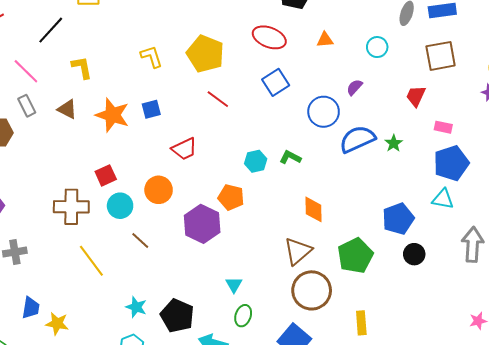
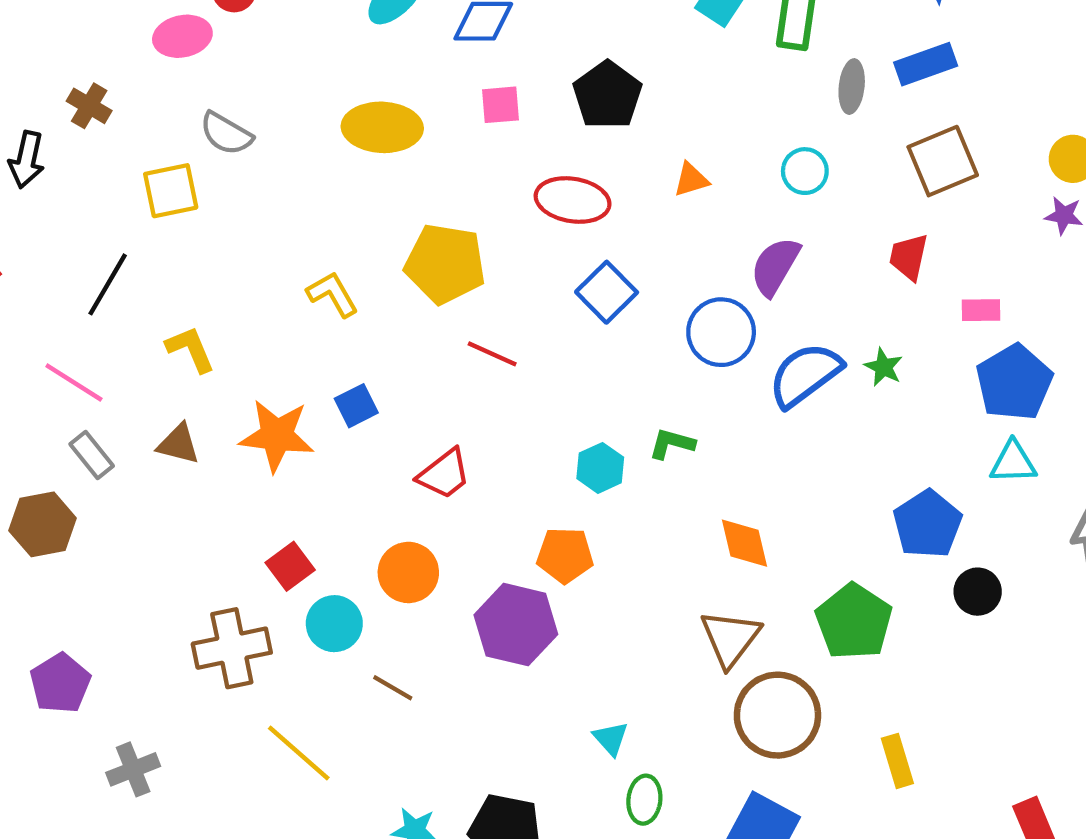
purple semicircle: (354, 87) -> (775, 266), size x1.6

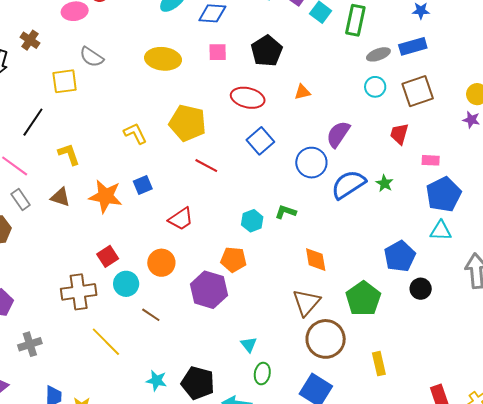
gray ellipse: (852, 87) -> (378, 54), turned 60
cyan circle: (805, 171) -> (375, 87), moved

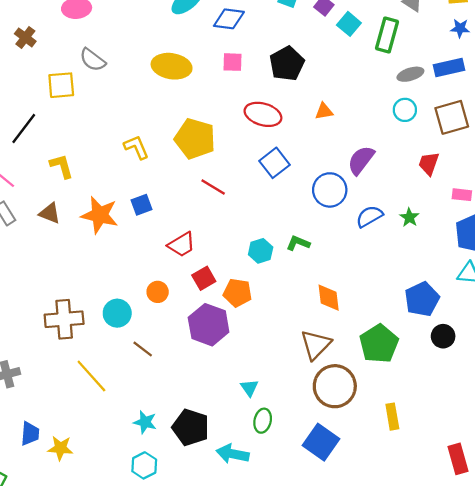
blue semicircle: (348, 184) -> (369, 216), size x0.7
red square: (108, 256) -> (204, 278), moved
orange circle: (161, 263) -> (158, 292), size x0.7

